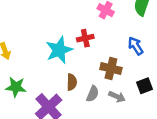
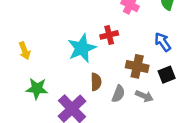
black square: (145, 86) -> (167, 75), moved

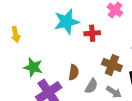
cyan star: (82, 48) -> (66, 22), moved
green star: (37, 89) -> (33, 67), moved

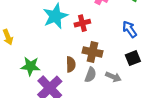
brown cross: (112, 65) -> (93, 52), moved

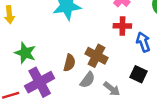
red cross: (82, 23) -> (122, 26), moved
black square: (133, 58) -> (138, 74), turned 32

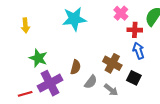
red cross: (122, 26) -> (135, 30), moved
brown cross: (97, 56) -> (112, 63), moved

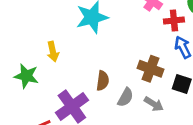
yellow arrow: (25, 25) -> (53, 52), moved
green star: (38, 58) -> (26, 76), moved

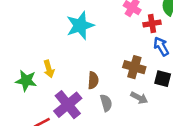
yellow arrow: (53, 52) -> (49, 69), moved
gray semicircle: (125, 97) -> (106, 103), moved, turned -42

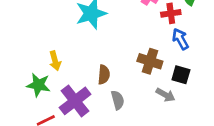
green star: (26, 81) -> (38, 85), moved
gray arrow: (139, 98) -> (165, 95), moved

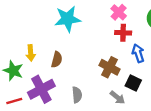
red cross: (171, 13) -> (123, 33), moved
brown semicircle: (104, 75) -> (57, 60), moved

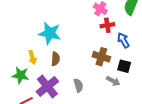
cyan star: (68, 19) -> (50, 33), moved, turned 30

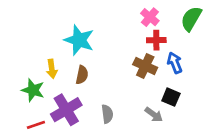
brown cross: (101, 57) -> (145, 66), moved

